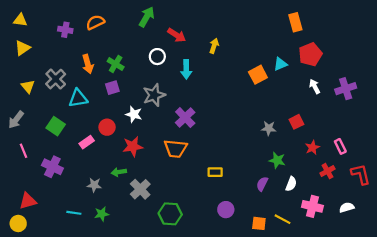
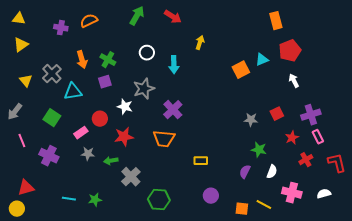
red arrow: (177, 35) -> (173, 17), moved
purple cross: (346, 89) -> (311, 115), moved
gray star: (94, 185) -> (88, 154), moved

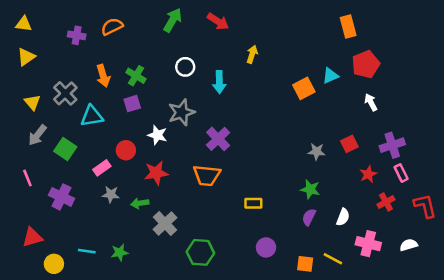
gray arrow: (15, 112) -> (38, 135), moved
green star: (259, 150) -> (310, 189), moved
yellow circle: (17, 209) -> (54, 264), moved

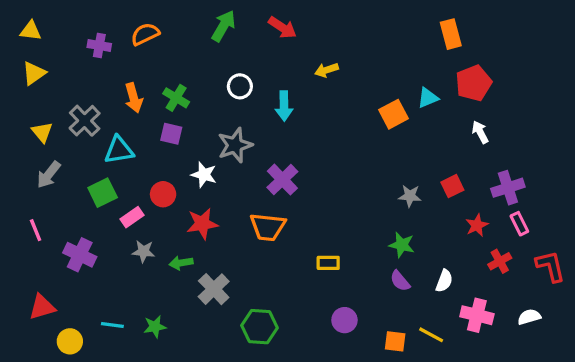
yellow arrow: (252, 54) -> (327, 70), turned -126
purple square: (132, 104) -> (171, 134), turned 30
green square: (65, 149) -> (103, 193), moved, turned 30
purple semicircle: (309, 217) -> (400, 281), turned -66

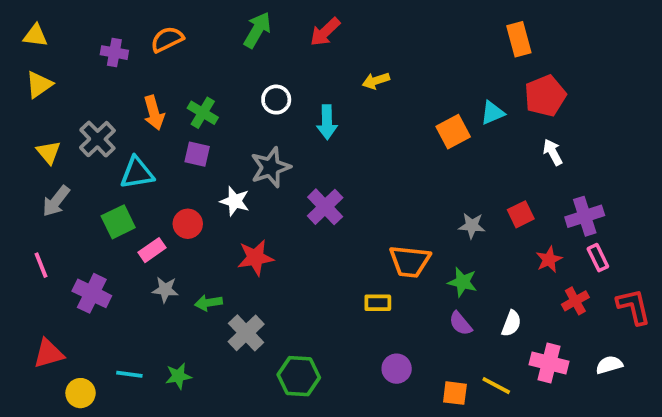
red arrow: (282, 28) -> (325, 32), turned 104
red star: (202, 224) -> (255, 258), moved
orange trapezoid: (268, 227) -> (410, 261), moved

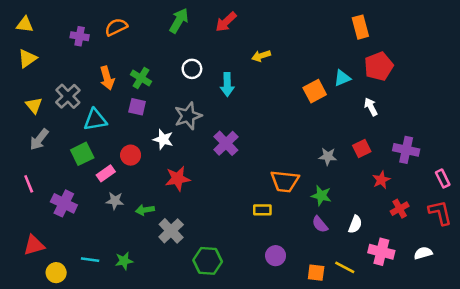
white arrow: (553, 152) -> (371, 107), moved
purple cross: (585, 216) -> (406, 150), turned 30
pink rectangle: (598, 258) -> (443, 179), moved

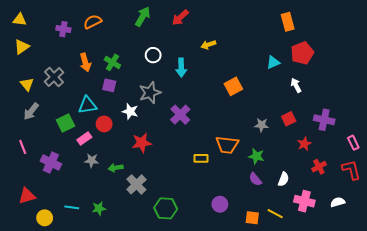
orange square: (315, 91) -> (233, 86), moved
cyan triangle: (95, 120) -> (87, 105), moved
yellow rectangle: (262, 210) -> (201, 158), moved

